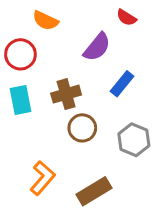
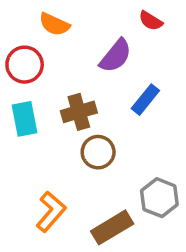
gray hexagon: (134, 140) -> (159, 198), moved

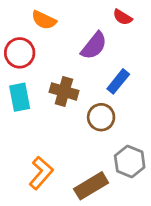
brown cross: (79, 112) -> (64, 91), turned 32
brown circle: (98, 152) -> (101, 117), moved

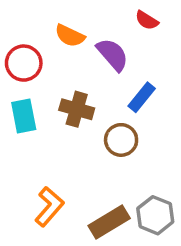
orange semicircle: (44, 20) -> (70, 36), moved
purple semicircle: (94, 46) -> (113, 54), turned -80
gray hexagon: (130, 161) -> (155, 215), moved

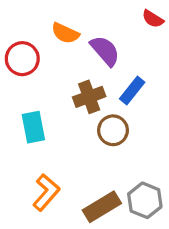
red semicircle: (147, 20) -> (153, 19), moved
brown cross: (77, 109) -> (89, 97), moved, turned -36
cyan rectangle: (24, 116) -> (33, 127), moved

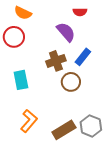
red semicircle: (153, 19) -> (80, 12), moved, turned -32
orange semicircle: (65, 33) -> (23, 13), moved

